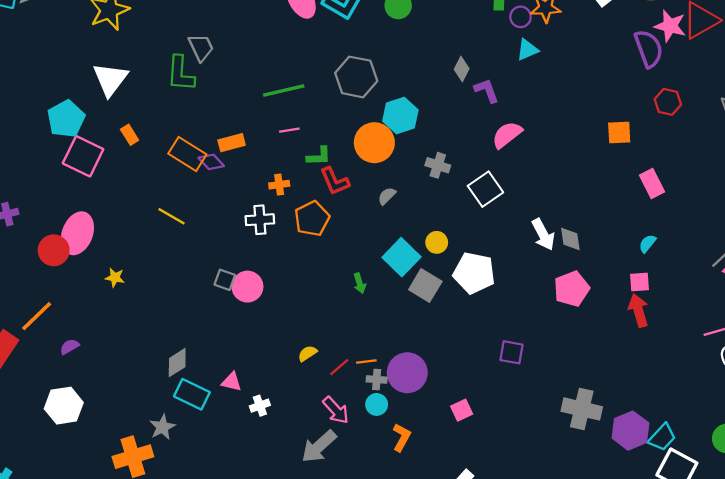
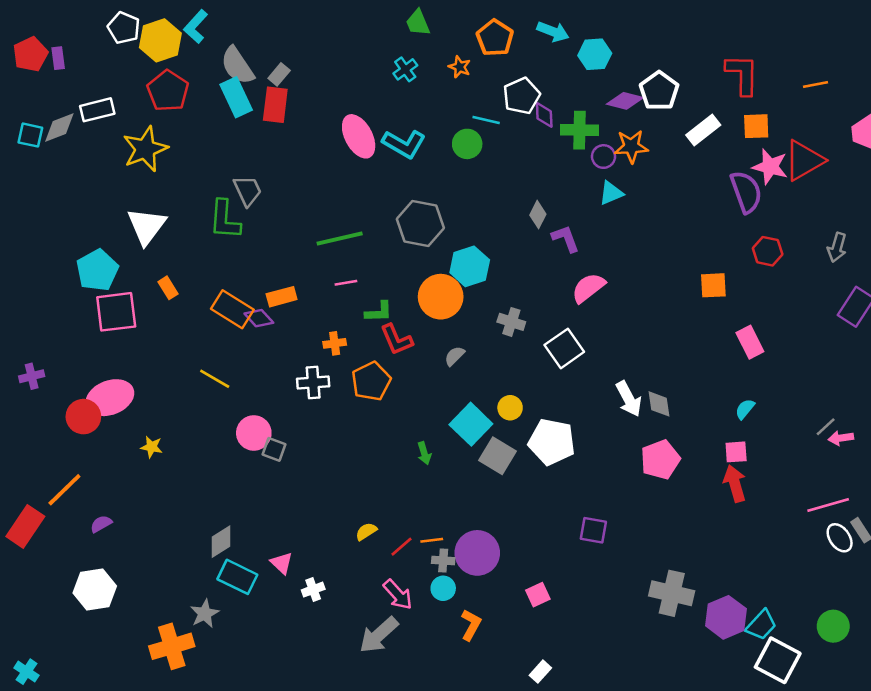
pink square: (83, 156) -> (116, 312), turned -33
pink ellipse: (77, 233) -> (110, 398), turned 48
pink circle: (247, 287) -> (254, 433), moved
pink triangle: (232, 382) -> (282, 563), turned 30

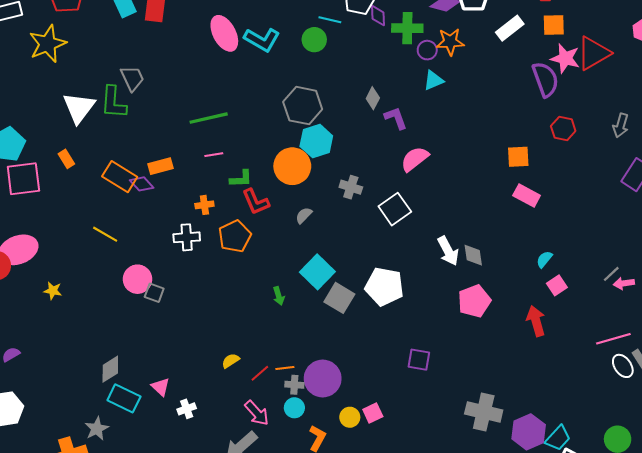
gray hexagon: (420, 223) -> (303, 106), moved
white triangle: (146, 226) -> (79, 108), moved
pink rectangle: (750, 342) -> (527, 195), moved, turned -35
yellow circle: (510, 408) -> (350, 417), moved
pink square: (736, 452) -> (557, 285), moved, turned -30

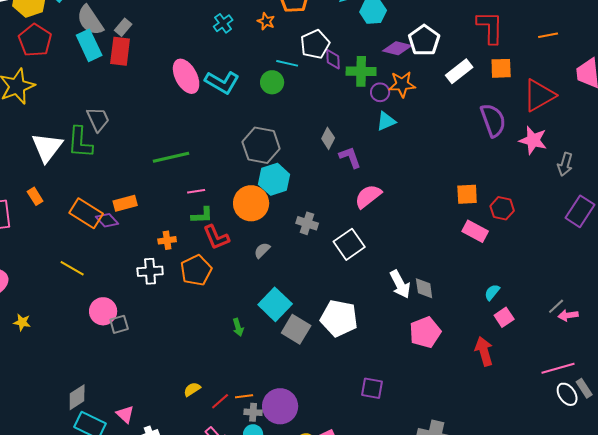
pink star: (565, 58) -> (533, 140), moved
red hexagon: (563, 129) -> (502, 208), moved
pink line: (214, 155) -> (196, 191), moved
gray square: (154, 293) -> (119, 324), turned -36

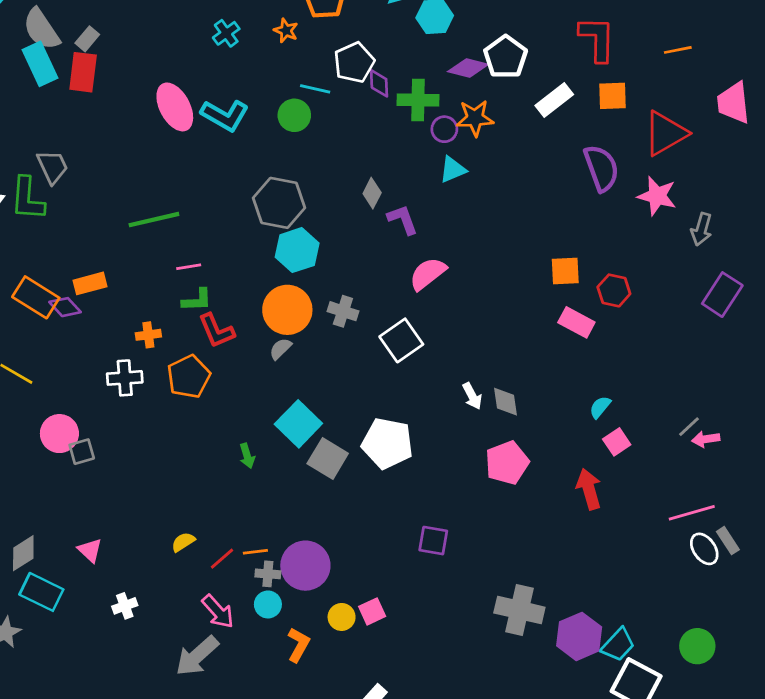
orange circle: (251, 203) -> (287, 310), moved
white arrow: (400, 284) -> (472, 396), size x0.7
pink triangle: (125, 414) -> (90, 550), moved

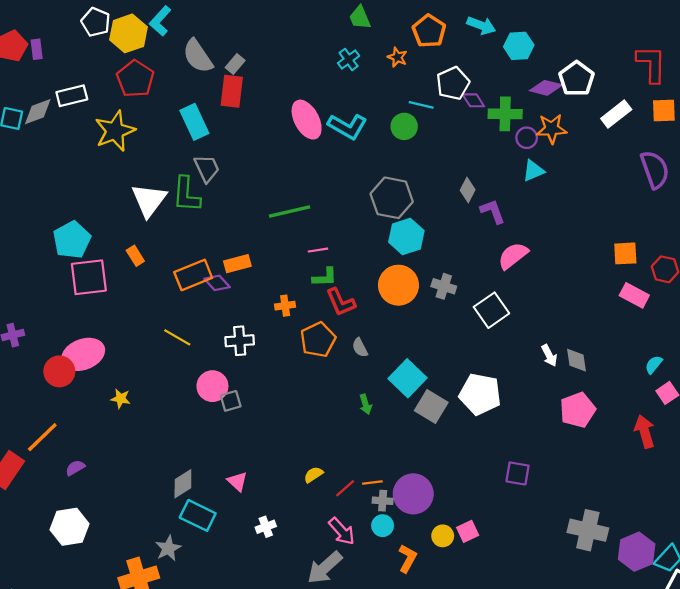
cyan rectangle: (40, 64) -> (194, 122), moved
purple diamond: (379, 83) -> (473, 100), turned -30
orange rectangle: (36, 297) -> (193, 275), turned -54
gray semicircle: (280, 349) -> (360, 348), moved, turned -72
white cross: (125, 378) -> (240, 341), moved

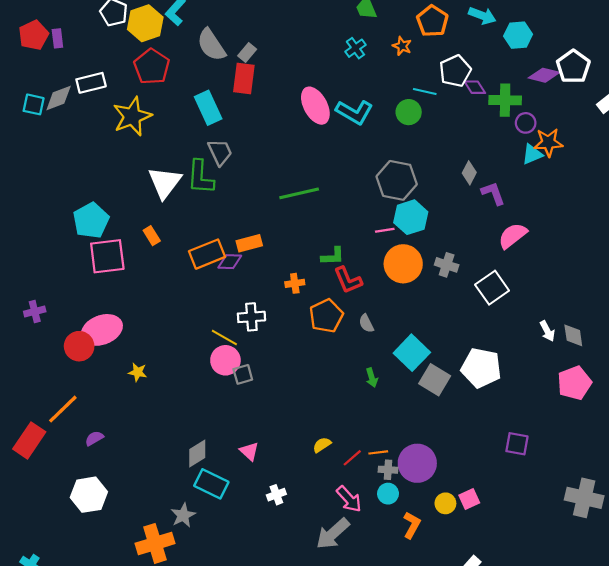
orange star: (552, 129) -> (548, 142), moved
pink line: (318, 250) -> (385, 230), moved
purple diamond: (217, 283) -> (230, 262), turned -45
yellow line: (177, 337) -> (224, 338), moved

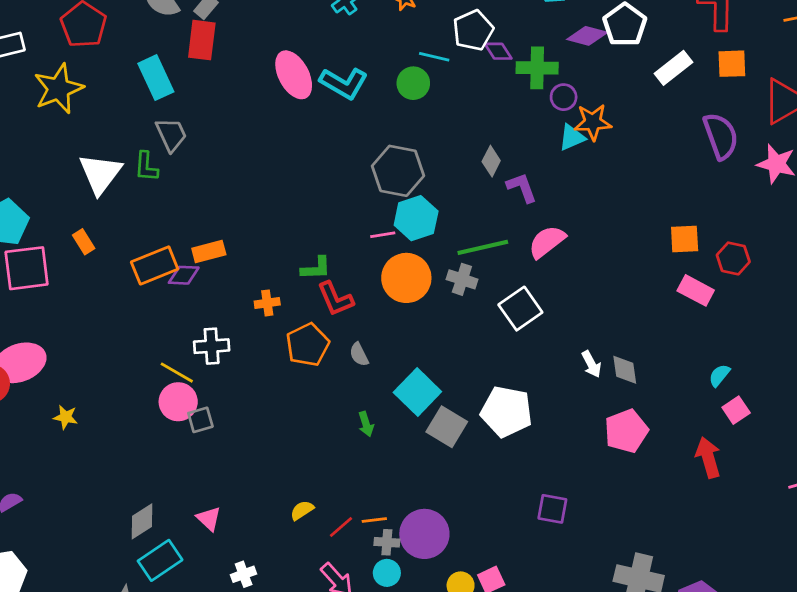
green L-shape: (200, 177) -> (146, 167), size x0.7
green line: (299, 193) -> (483, 247), moved
cyan rectangle: (211, 484) -> (160, 560), turned -60

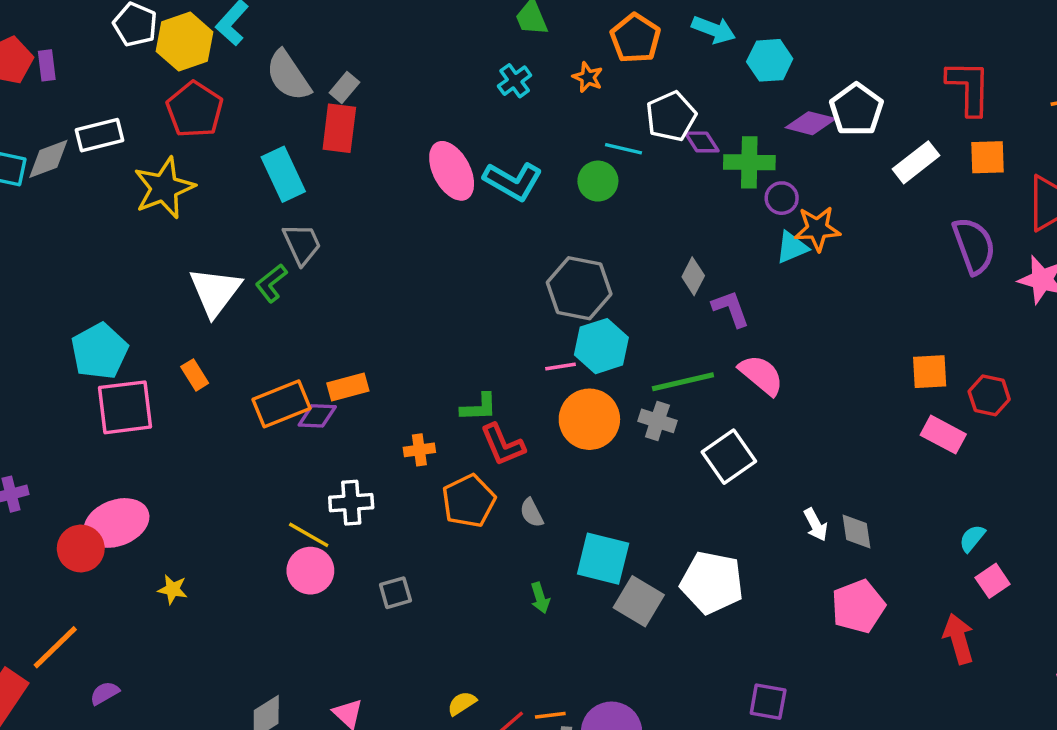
green L-shape: (146, 167) -> (271, 283), turned 48
pink semicircle: (547, 242) -> (761, 375), turned 78
cyan square: (417, 392) -> (603, 559), turned -30
gray square: (200, 420) -> (395, 593), moved

